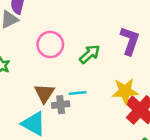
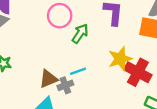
pink circle: (50, 45) -> (60, 16), moved
brown triangle: (44, 93) -> (48, 79), turned 48

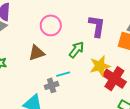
green arrow: (80, 34) -> (76, 50), moved
brown triangle: (48, 79) -> (37, 53), moved

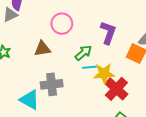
cyan line: (63, 74) -> (89, 67), moved
gray cross: (52, 85) -> (52, 84), size x1.5

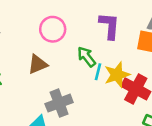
green arrow: (83, 53) -> (87, 57), turned -72
cyan line: (89, 67) -> (98, 72), turned -56

